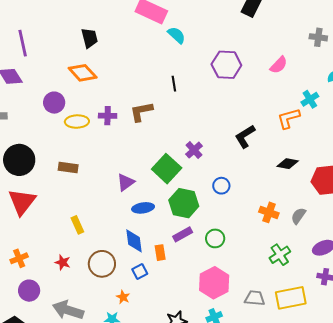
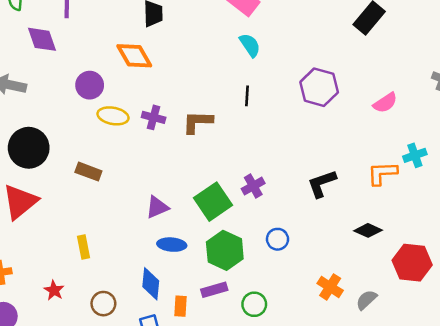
cyan semicircle: (177, 35) -> (250, 45), moved
brown circle: (102, 264) -> (103, 304), size x0.7

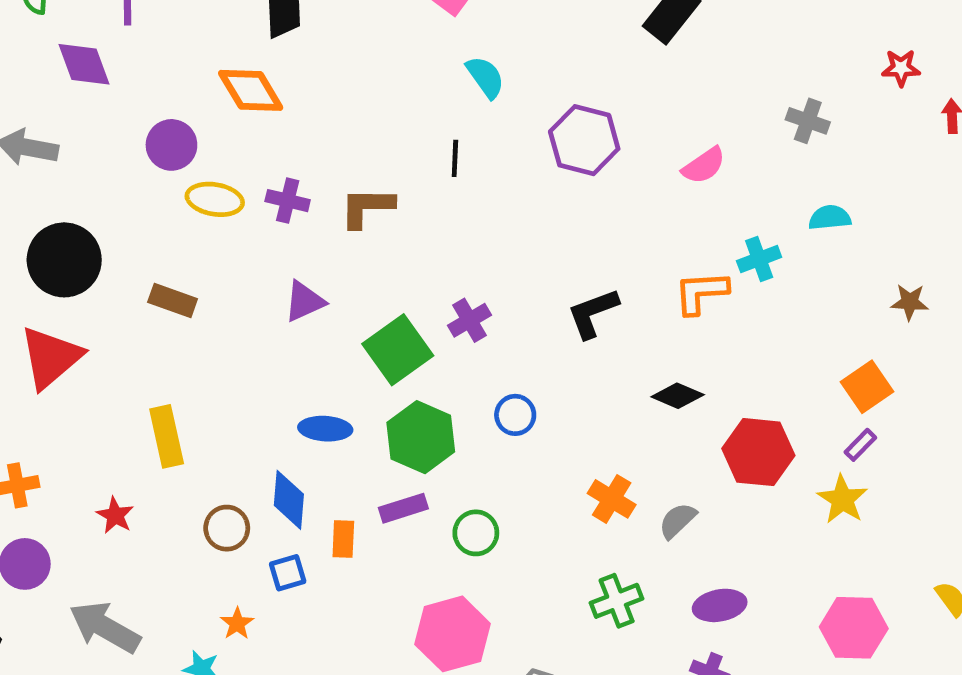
cyan semicircle: (250, 45) -> (485, 77), moved
purple triangle: (157, 207) -> (304, 301), moved
yellow rectangle: (83, 247) -> (167, 436), size x1.4
brown circle: (103, 304) -> (227, 528), moved

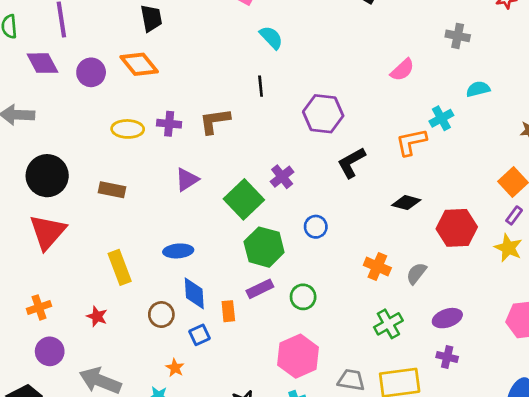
purple hexagon: (584, 140) -> (323, 114), moved
purple circle: (171, 145) -> (91, 72), moved
blue ellipse: (325, 429) -> (178, 251), moved

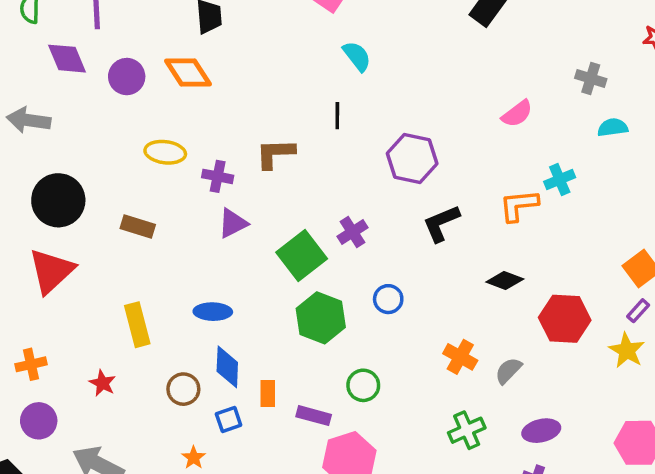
cyan semicircle: (478, 89) -> (613, 127), moved
purple cross: (169, 124) -> (218, 176), moved
purple rectangle: (260, 289) -> (314, 416), moved, turned 35

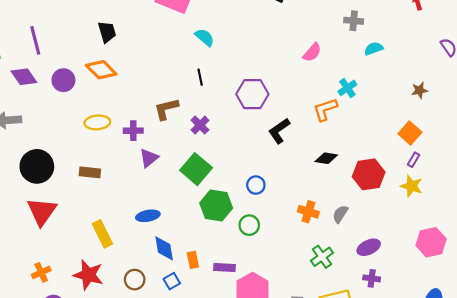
purple cross: (352, 232) -> (200, 125), moved
red star: (102, 383) -> (88, 275), size x1.8
green circle: (363, 385) -> (249, 225), moved
brown circle: (183, 389) -> (135, 280), moved

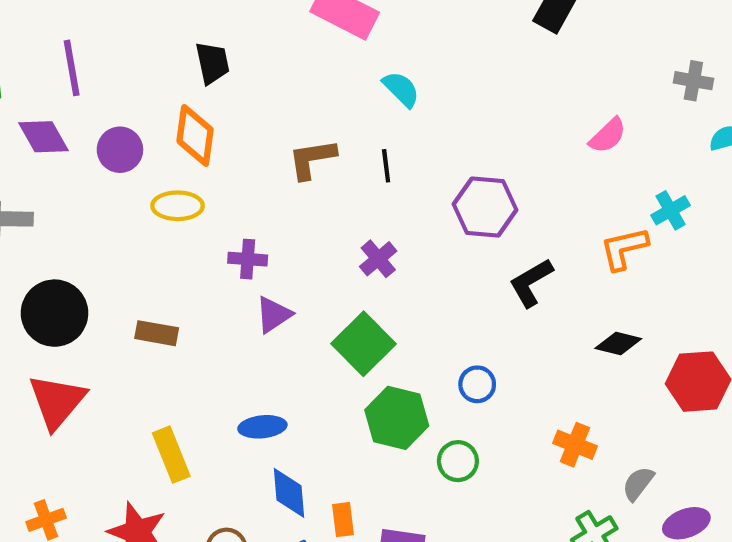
orange diamond: (101, 70) -> (195, 135), turned 48
brown L-shape: (166, 109) -> (312, 159), moved
yellow ellipse: (97, 122) -> (178, 206), moved
gray semicircle: (340, 214) -> (638, 484), moved

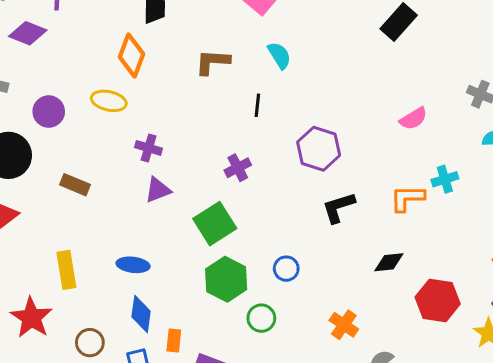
purple diamond: (43, 137) -> (28, 33), turned -51
purple circle: (120, 150) -> (49, 112), moved
brown L-shape: (312, 159) -> (213, 62), moved
black diamond: (618, 343) -> (389, 262), turned -32

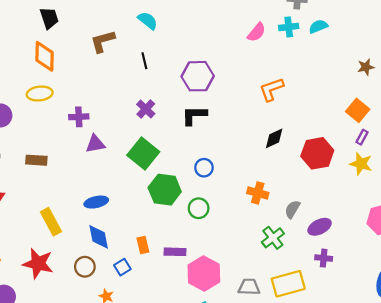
cyan cross: (445, 179) -> (289, 27), moved, turned 30
purple triangle: (158, 190) -> (95, 144), turned 30
black L-shape: (339, 207) -> (194, 115), moved, turned 36
blue diamond: (141, 314) -> (99, 237), moved

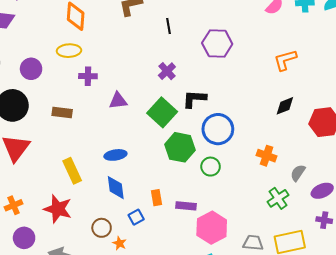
black L-shape: (194, 115) -> (194, 99), moved
purple cross: (79, 117) -> (88, 76), moved
blue circle: (204, 168) -> (218, 129), size x1.8
brown circle: (85, 267) -> (102, 228), moved

